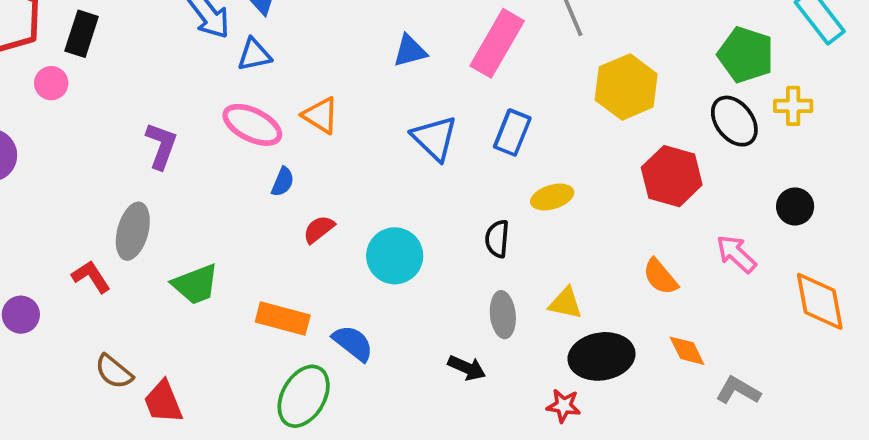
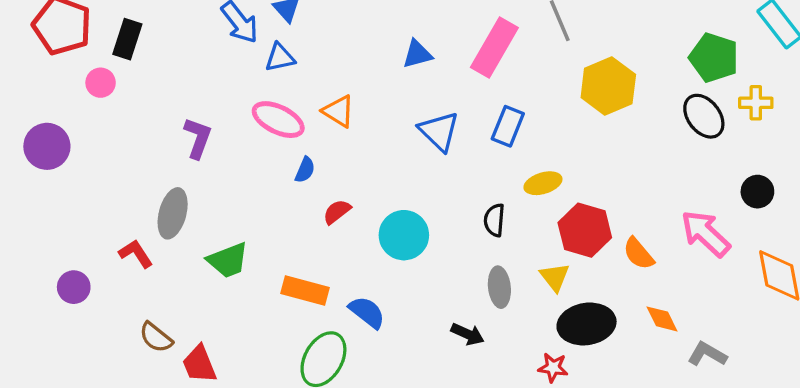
red hexagon: (672, 176) -> (585, 230), moved
pink arrow: (736, 254) -> (706, 233), size x1.4
yellow triangle: (565, 303) -> (555, 277), turned 40

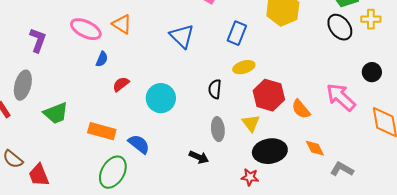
blue rectangle: (508, 126) -> (237, 33), moved

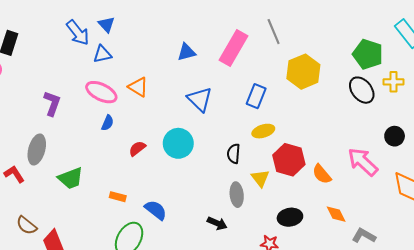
blue semicircle: (102, 59) -> (108, 123), moved
cyan circle: (161, 98) -> (178, 143), moved
yellow triangle: (251, 123) -> (260, 178), moved
orange rectangle: (102, 131) -> (118, 197), size x0.6
black ellipse: (270, 151) -> (290, 217), size x0.7

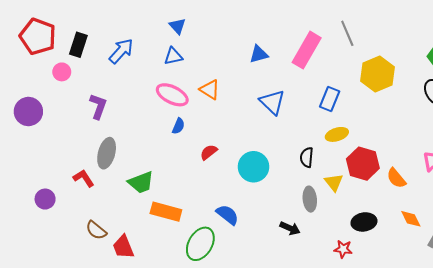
blue arrow: (78, 33) -> (121, 51), moved, turned -100
purple L-shape: (52, 103) -> (98, 106), moved
cyan circle: (178, 143) -> (254, 167), moved
orange rectangle: (118, 197) -> (166, 212), moved, size x1.8

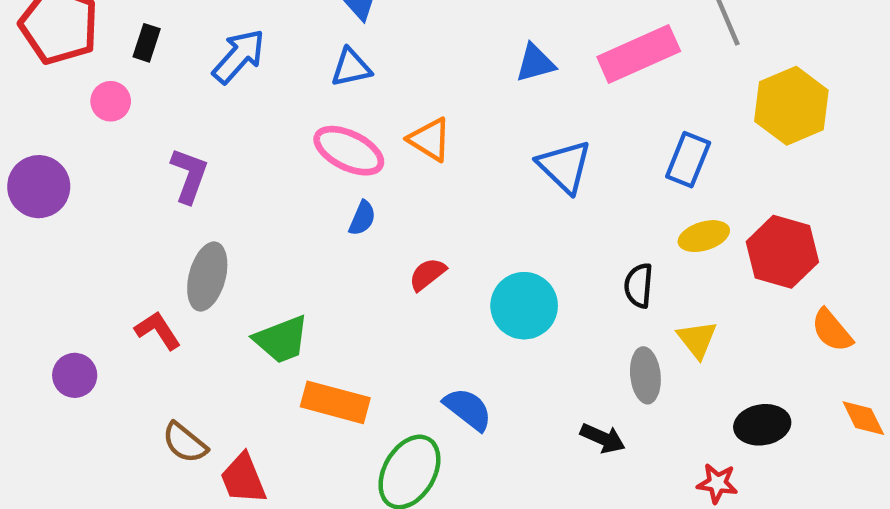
black rectangle: (78, 45) -> (147, 43), size x0.7
pink rectangle: (307, 50) -> (639, 54), turned 36
red hexagon: (363, 164) -> (782, 252), moved

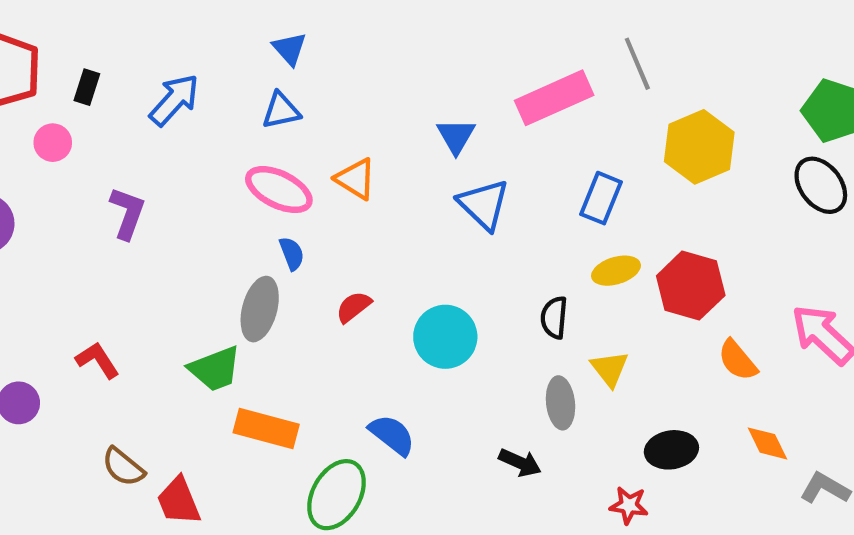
blue triangle: (535, 63) -> (456, 136), moved, turned -45
blue semicircle: (362, 218) -> (292, 254), turned -44
gray ellipse: (207, 276) -> (260, 309), moved

